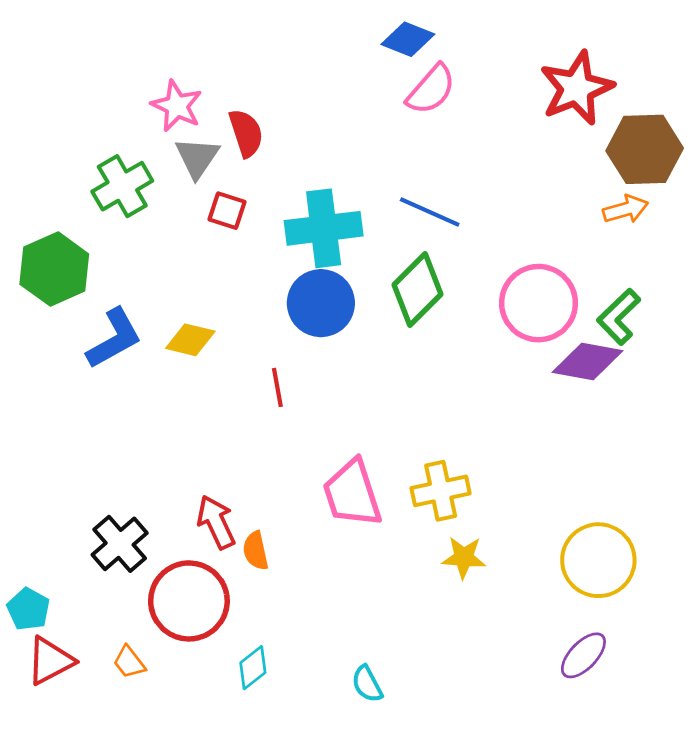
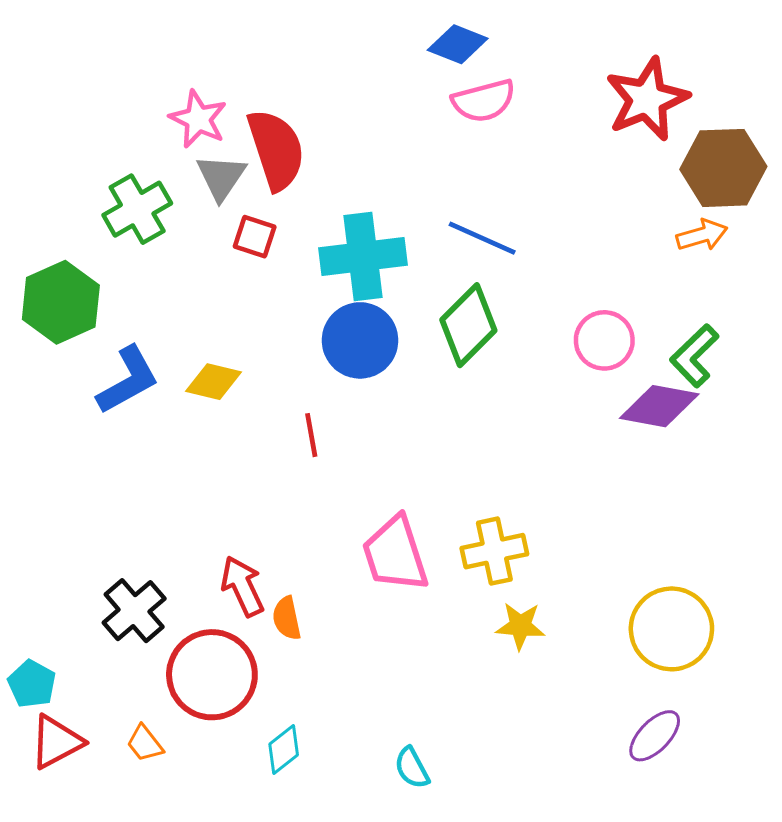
pink semicircle: (431, 90) -> (484, 101), turned 34
red semicircle: (246, 133) -> (276, 150), size x1.5
pink circle: (539, 303) -> (604, 340), size x0.7

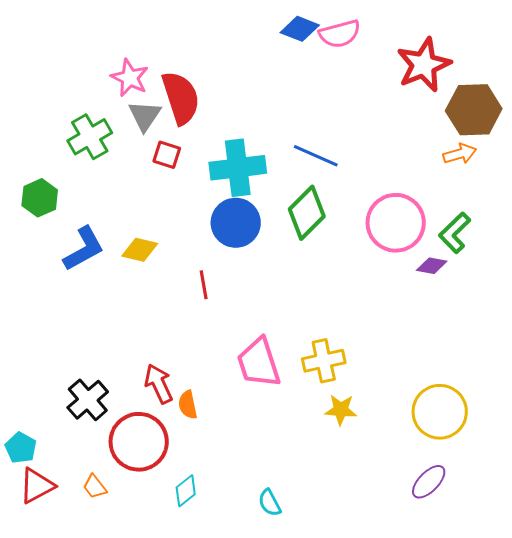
pink semicircle: (484, 101) -> (340, 34), moved
green hexagon: (61, 302) -> (40, 198), size x0.7
pink circle: (604, 340) -> (396, 223), size x1.5
purple diamond: (659, 406) -> (432, 266), size x0.6

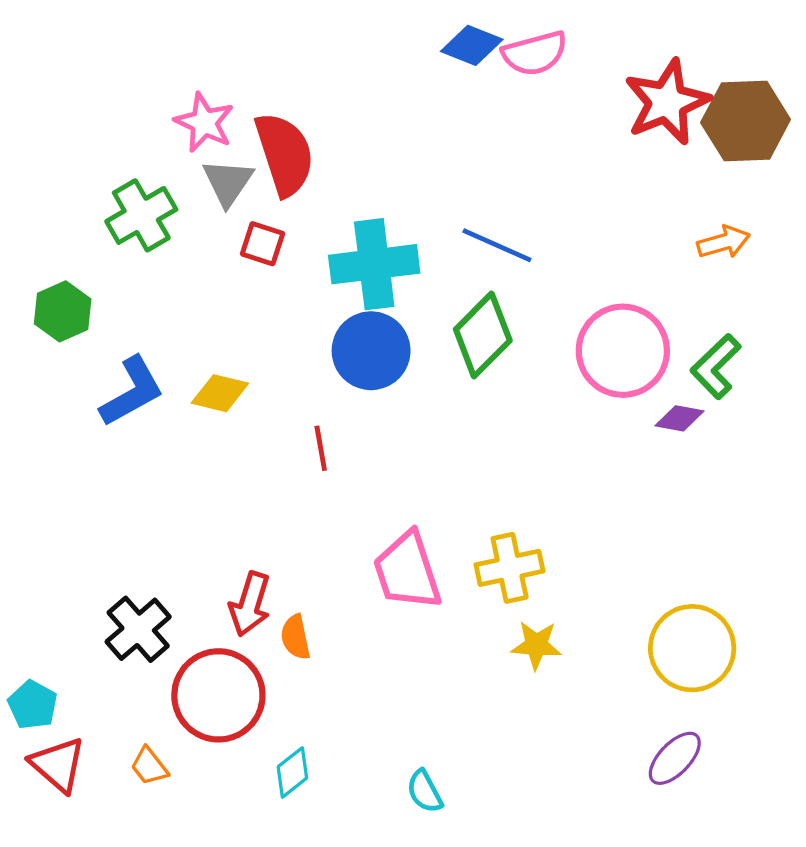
brown hexagon: (474, 110) -> (746, 121), moved
red arrow: (159, 384) -> (250, 604), turned -138
red triangle: (37, 486) -> (58, 765), turned -51

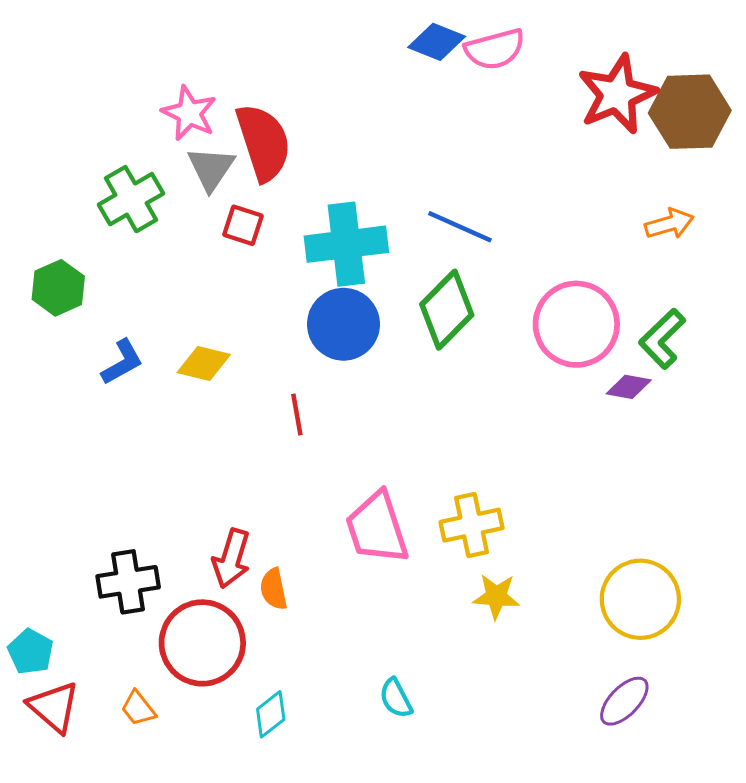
blue L-shape: (132, 392) -> (122, 362), size x0.7
black cross: (138, 629) -> (128, 582), turned 32
cyan semicircle: (425, 791) -> (396, 698), moved

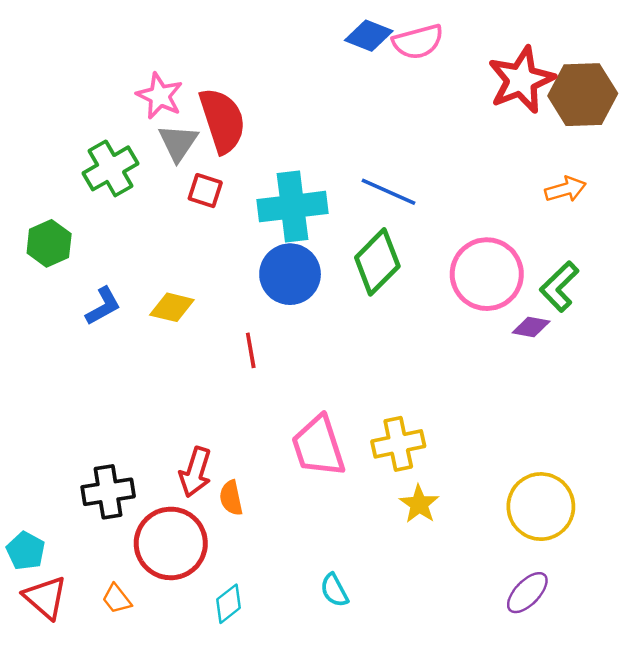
yellow star: (496, 596) -> (419, 504), turned 30

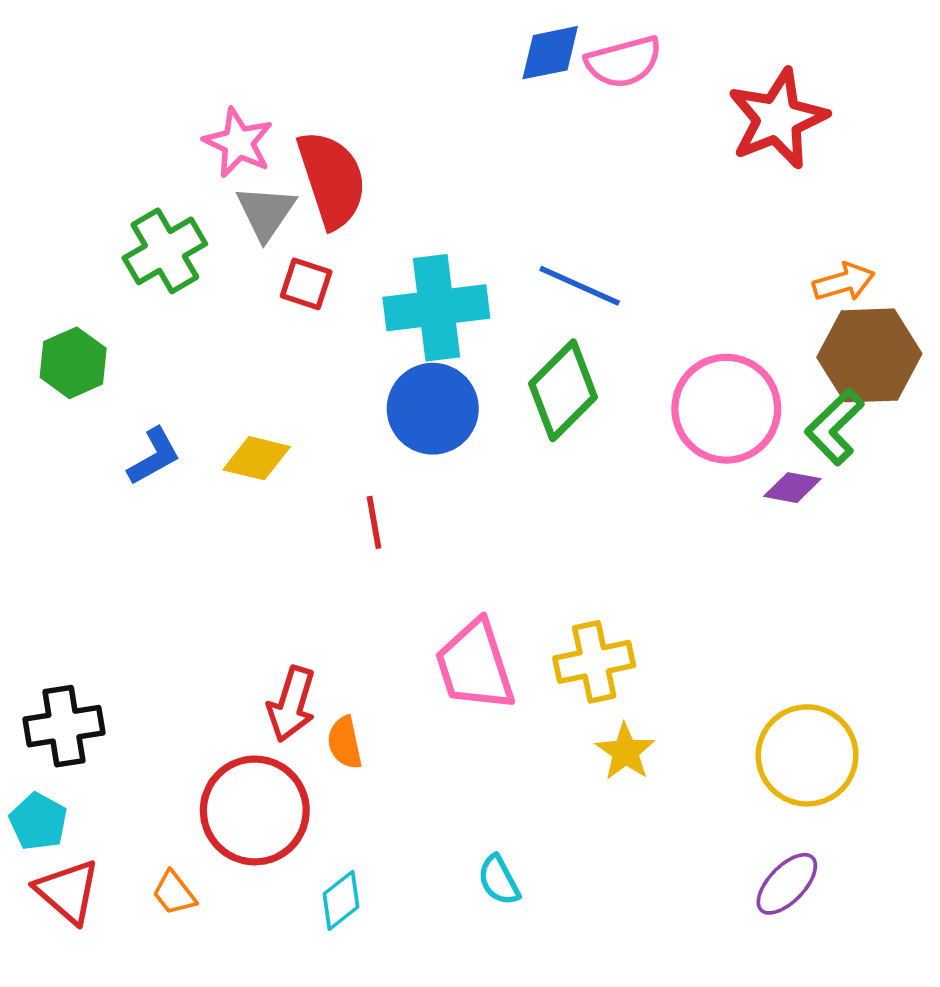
blue diamond: (369, 36) -> (550, 53), turned -33
brown hexagon: (583, 95) -> (869, 355), moved
black cross: (108, 492) -> (64, 726), moved

